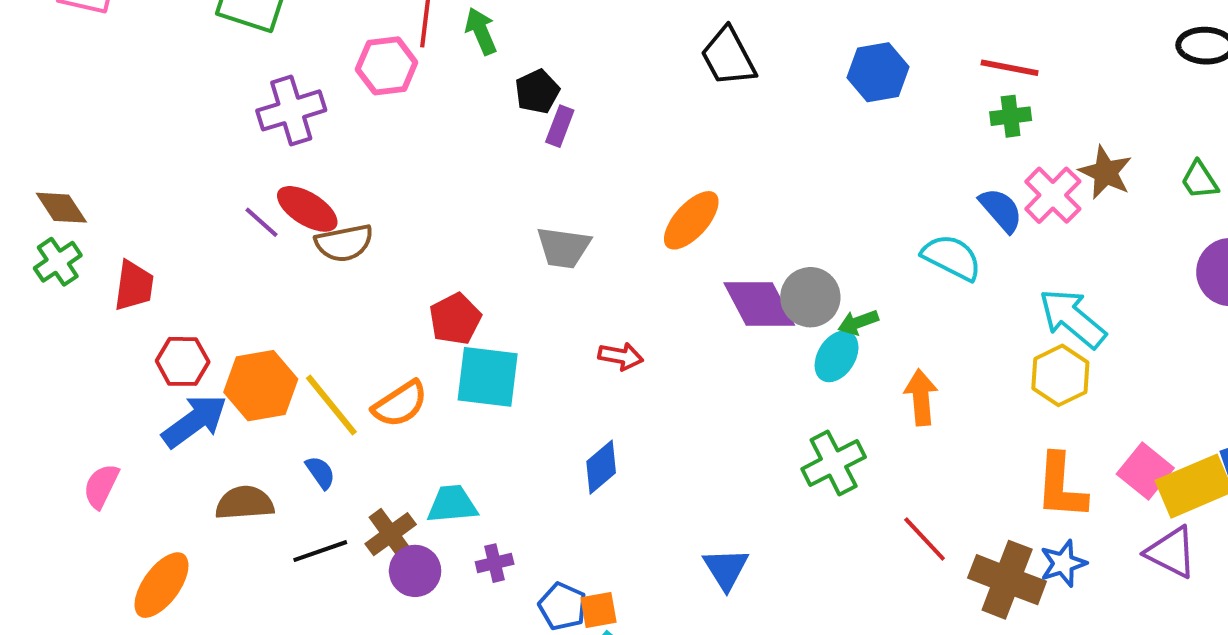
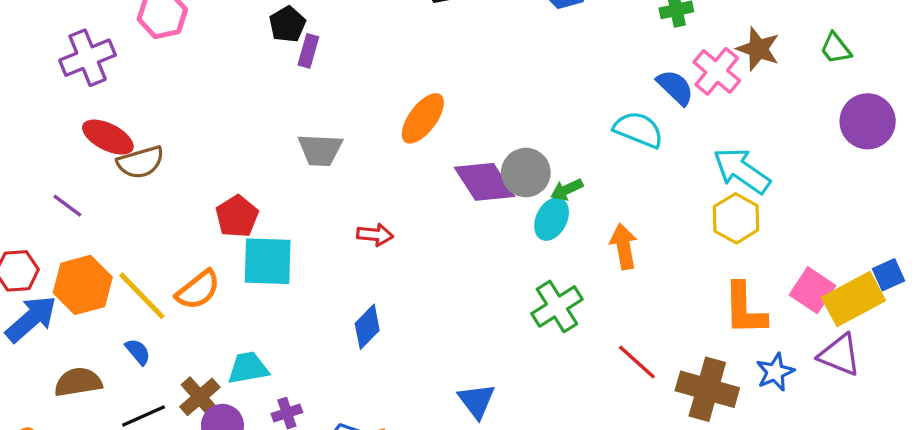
purple line: (261, 222) -> (67, 206), moved
blue star: (1063, 563) -> (775, 372), moved

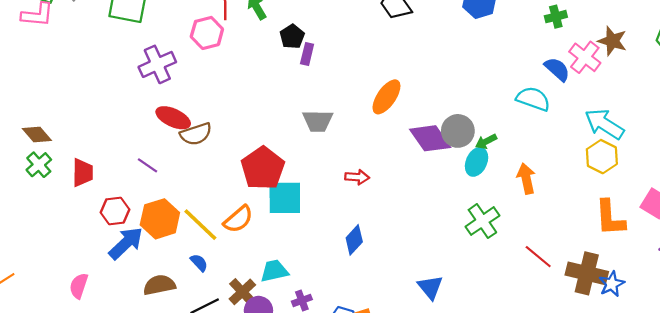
red pentagon: (237, 216) -> (263, 168), size x1.5
blue star: (775, 372) -> (612, 284), moved

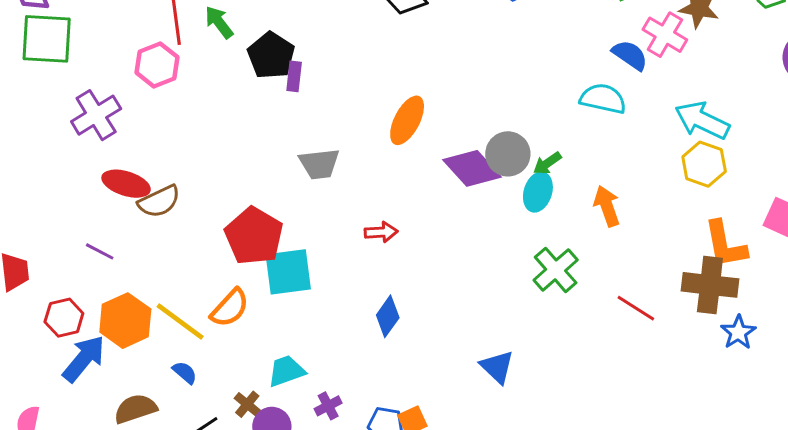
black pentagon: (292, 36) -> (271, 55), size x1.4
brown cross: (587, 273) -> (710, 285), moved
brown cross: (242, 292) -> (247, 404), size x0.7

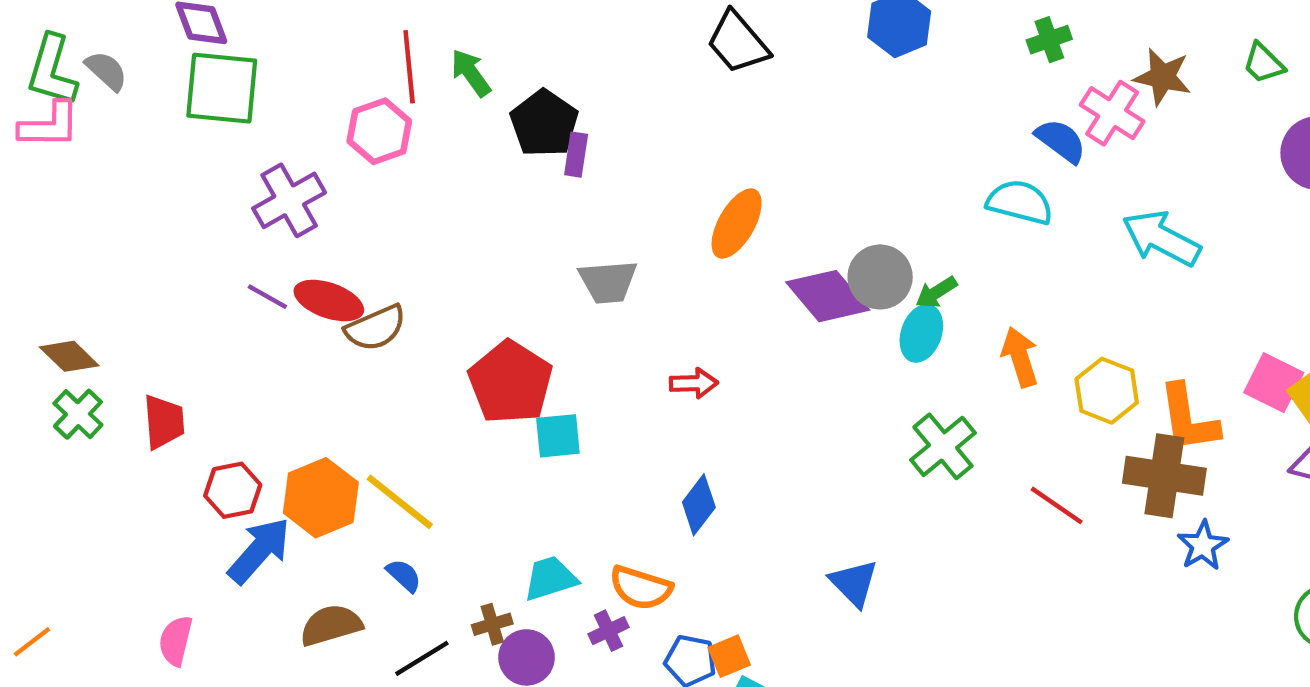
yellow hexagon: (704, 164) -> (1107, 391), moved
purple line: (100, 251) -> (267, 297), moved
cyan square: (288, 272) -> (558, 436), size x0.7
orange semicircle: (230, 308) -> (641, 588), moved, turned 63
brown cross: (247, 404) -> (492, 624), turned 32

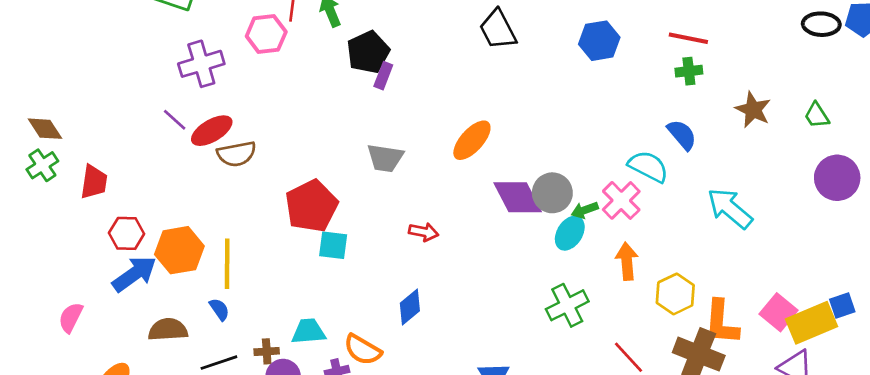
pink cross: (1112, 113) -> (621, 200), moved
red ellipse: (329, 301) -> (212, 131), turned -63
yellow line: (400, 502) -> (227, 264), turned 39

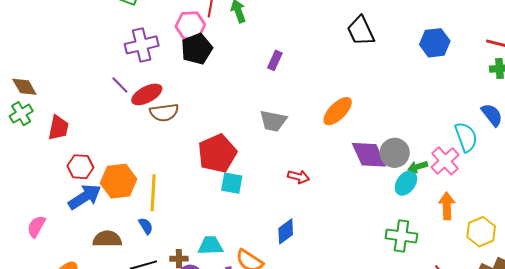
black pentagon: (368, 52) -> (197, 49), moved
cyan semicircle: (648, 167) -> (466, 137), turned 40
green cross: (567, 305) -> (401, 236), turned 32

